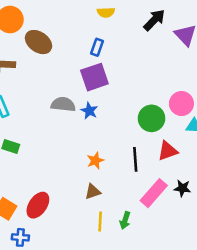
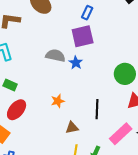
black line: (135, 159) -> (97, 109), moved
orange star: (95, 161) -> (58, 101), moved
red ellipse: (38, 205) -> (17, 110), moved

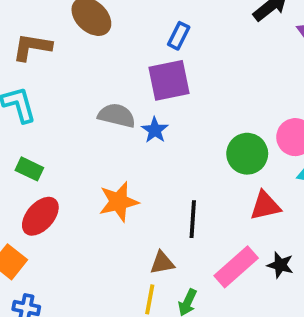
orange star: (58, 101) -> (119, 202), size x1.5
brown triangle: (72, 128) -> (162, 263), moved

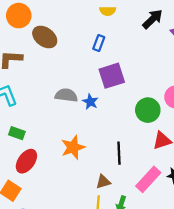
purple square: (169, 80) -> (112, 76), moved

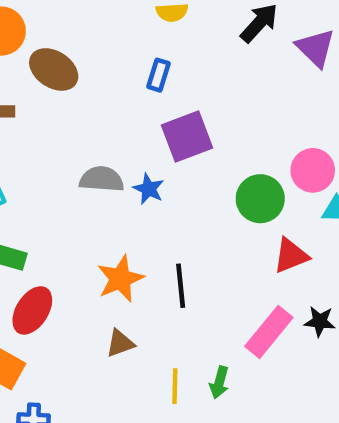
black line: (119, 153) -> (181, 286), moved
brown triangle: (103, 182) -> (120, 343), moved

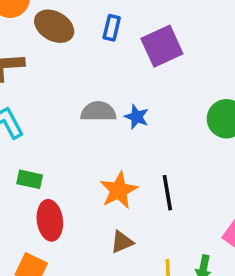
blue rectangle: (158, 75) -> (112, 28), moved
purple square: (187, 136) -> (162, 46), moved
red ellipse: (32, 310) -> (50, 220), turned -36

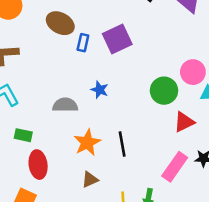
brown ellipse: (54, 26) -> (60, 23), moved
blue rectangle: (112, 28) -> (83, 43), moved
gray semicircle: (98, 112) -> (65, 105), moved

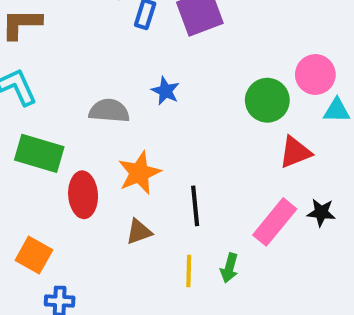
green rectangle: (23, 135) -> (39, 153), size x1.6
black line: (122, 144) -> (195, 206), moved
red ellipse: (38, 165) -> (83, 195), moved

